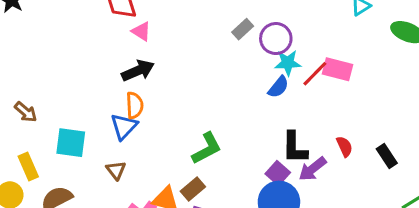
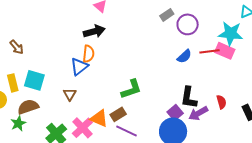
cyan star: (288, 63) -> (231, 34), moved, size x1.4
red line: (315, 74) -> (209, 51), turned 30
cyan square: (71, 143) -> (34, 80), moved

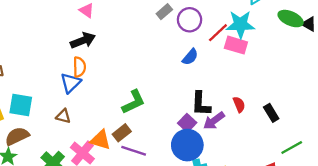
red line: (209, 51) -> (218, 33), moved, turned -30
brown triangle: (70, 94) -> (63, 116), turned -40

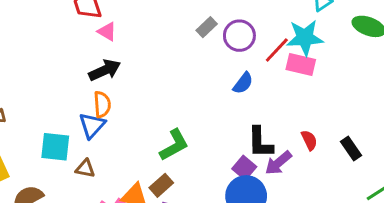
cyan square: (21, 105) -> (55, 147), moved

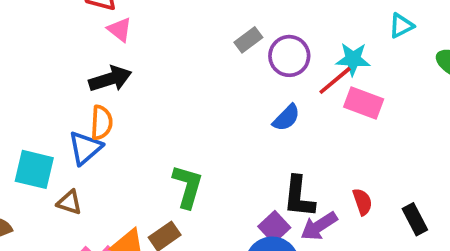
cyan star: (305, 38) -> (353, 59), moved, size x0.7
green L-shape: (174, 145) -> (188, 186), turned -52

